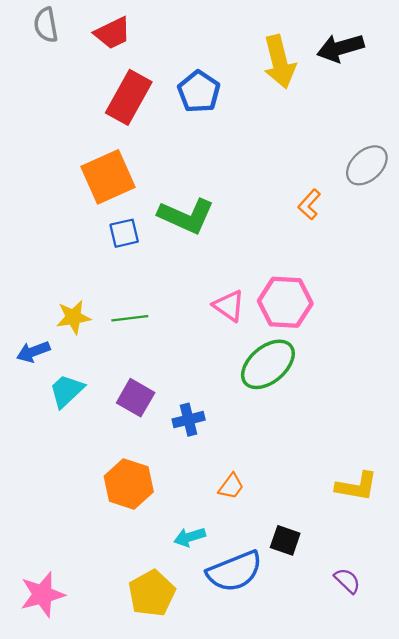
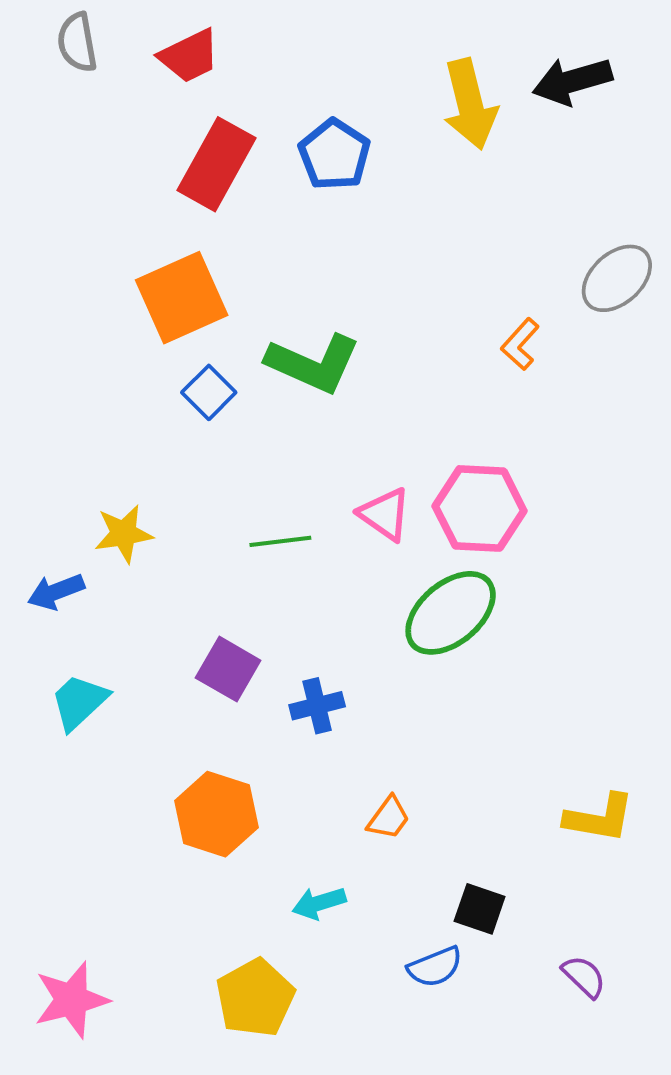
blue square: (124, 233) -> (209, 392), turned -32
green line: (130, 318) -> (280, 541), moved
cyan trapezoid: (67, 391) -> (79, 702), moved
blue semicircle: (235, 571) -> (435, 967), moved, size x0.6

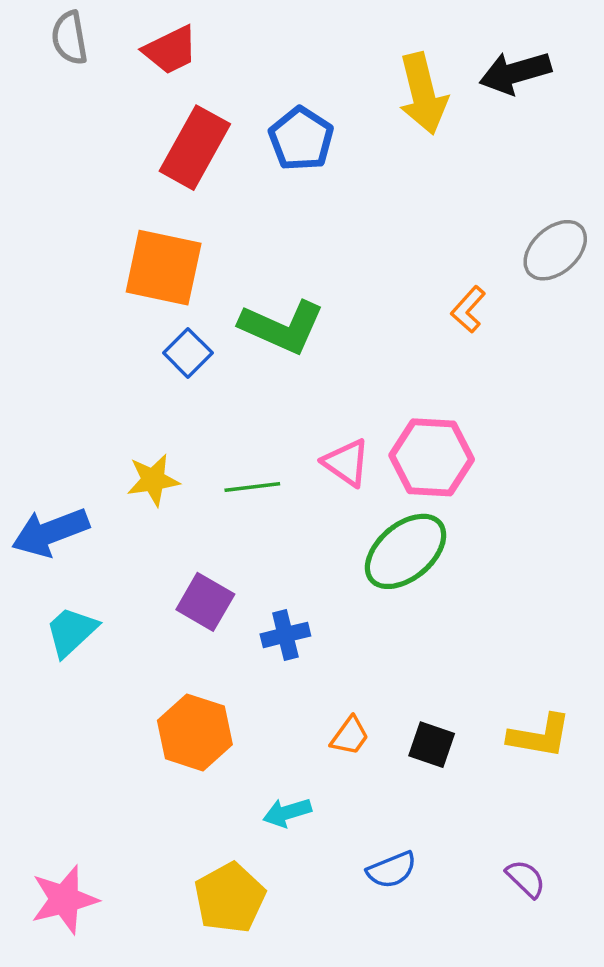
orange square: (182, 298) -> (164, 268), turned 36
yellow star: (124, 534) -> (153, 480), moved
blue arrow: (56, 592) -> (50, 532), size x1.5
black square: (480, 909) -> (432, 745), moved

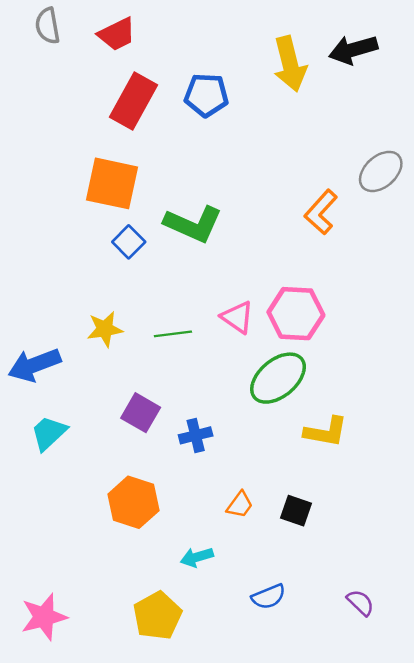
blue pentagon: (301, 139) -> (206, 95), turned -30
orange L-shape: (468, 309) -> (321, 212), size x1.4
yellow L-shape: (540, 736) -> (326, 432), moved

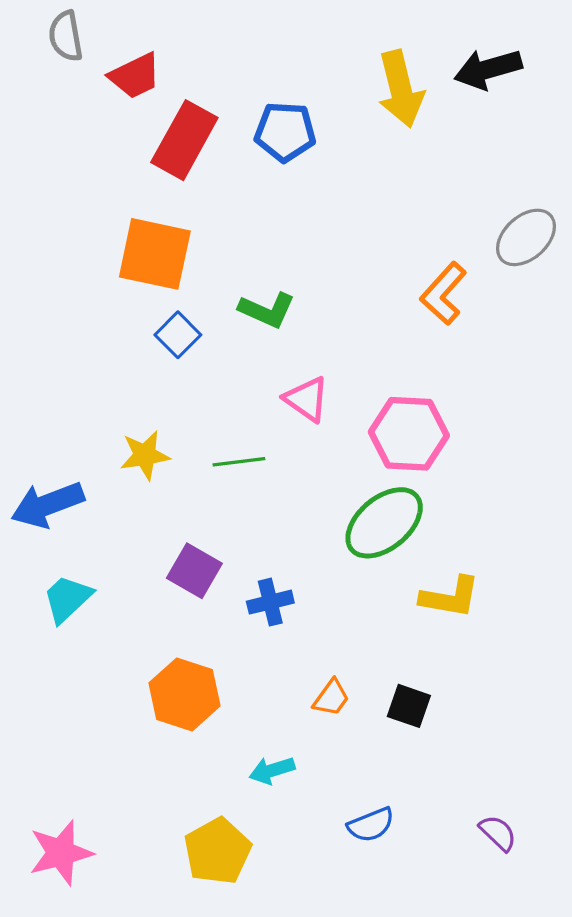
red trapezoid: (117, 34) -> (135, 76), moved
green L-shape: (193, 224) -> (267, 310), size x0.7
pink triangle: (237, 317) -> (307, 399), moved

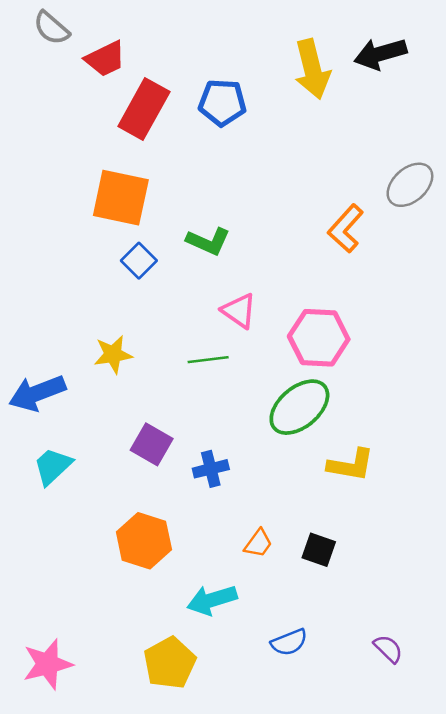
gray semicircle: (66, 36) -> (51, 28), turned -39
green line: (239, 462) -> (208, 360), moved
cyan arrow: (272, 770) -> (212, 600), size x1.4

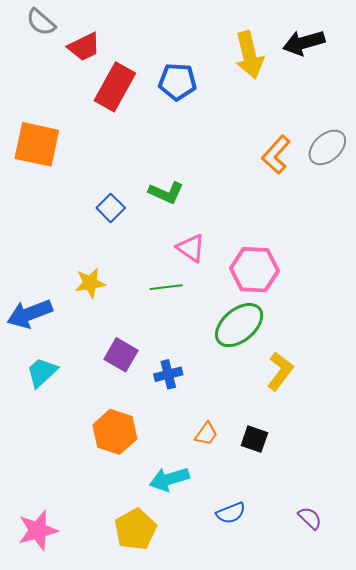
orange square: (121, 198) -> (37, 144), moved
orange L-shape: (346, 228) -> (276, 155), moved
yellow L-shape: (351, 465) -> (280, 371), turned -63

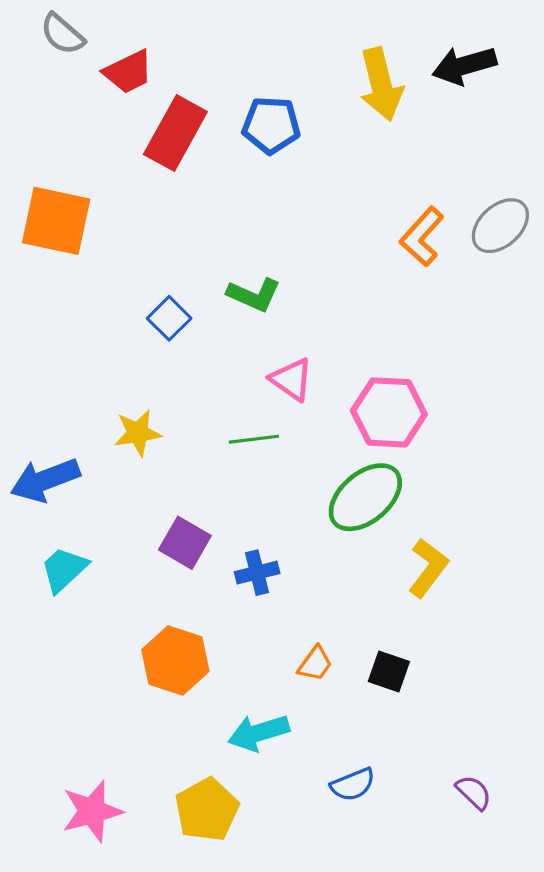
pink star: (38, 530) -> (92, 811), moved

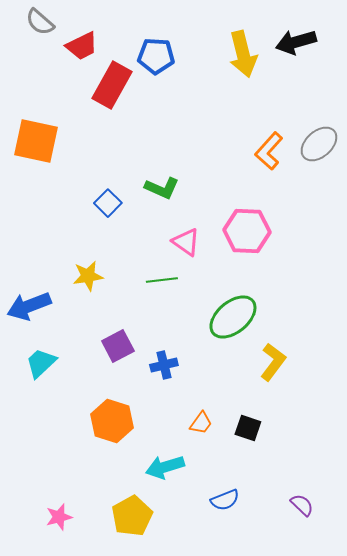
blue pentagon: (271, 125) -> (156, 56), moved
pink hexagon: (389, 412) -> (247, 231), moved
purple square: (185, 543) -> (118, 346), turned 32
pink star: (92, 811) -> (59, 517), size x0.7

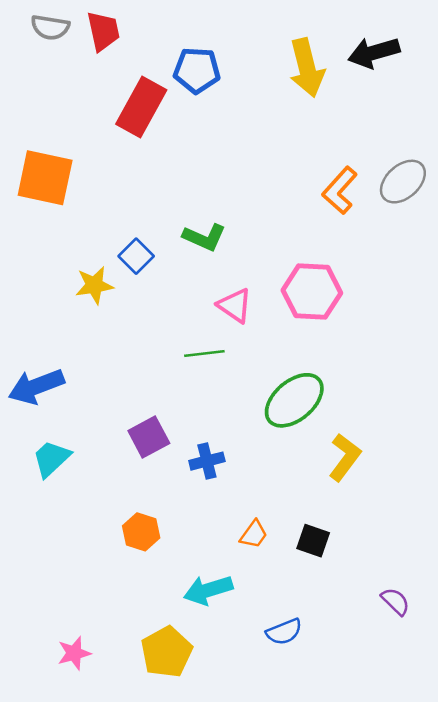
gray semicircle: (40, 22) -> (50, 27), turned -32
red trapezoid: (82, 46) -> (103, 31), moved, turned -76
yellow star: (88, 276) -> (94, 285), moved
orange hexagon: (112, 421) -> (141, 532), size x0.7
purple semicircle: (302, 505) -> (395, 601), moved

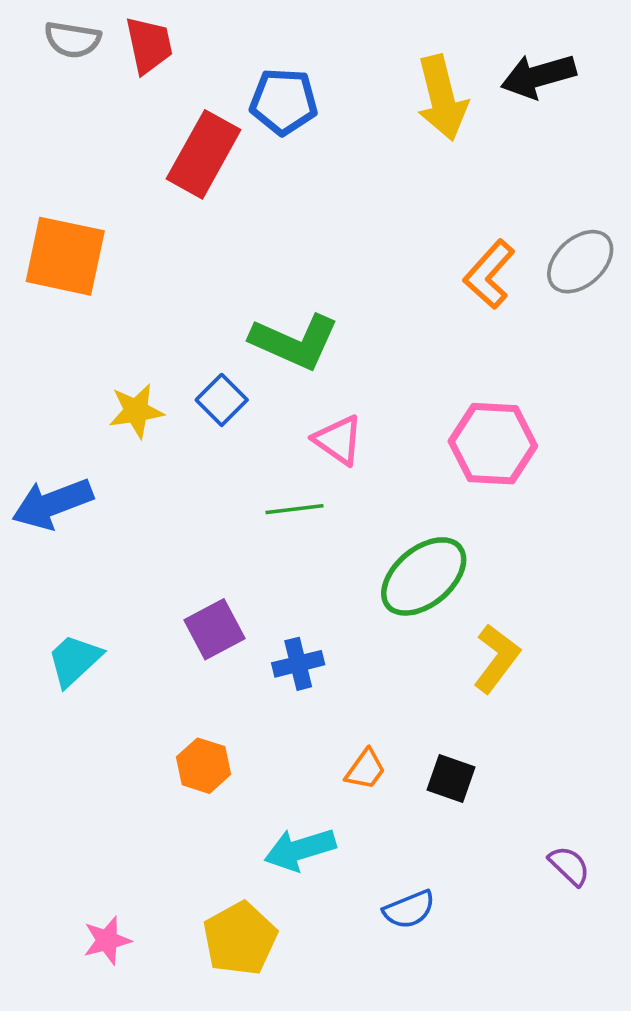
green L-shape: (204, 237) -> (295, 342), size x1.4
blue square: (136, 256) -> (222, 400), moved
pink hexagon: (312, 292) -> (493, 444), moved
blue arrow: (36, 386) -> (52, 504), moved

